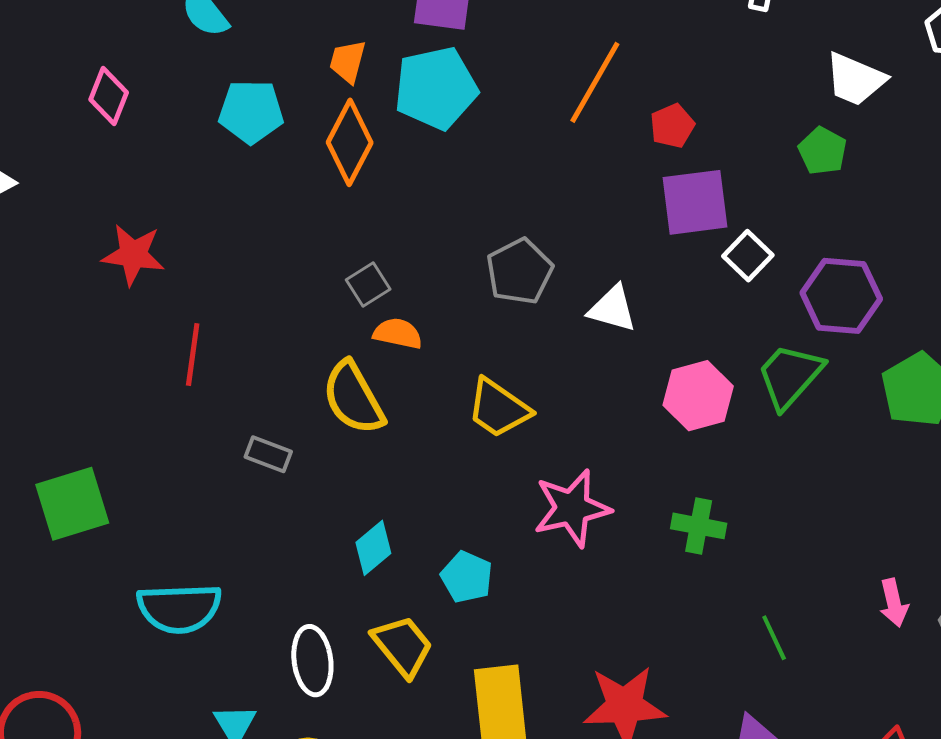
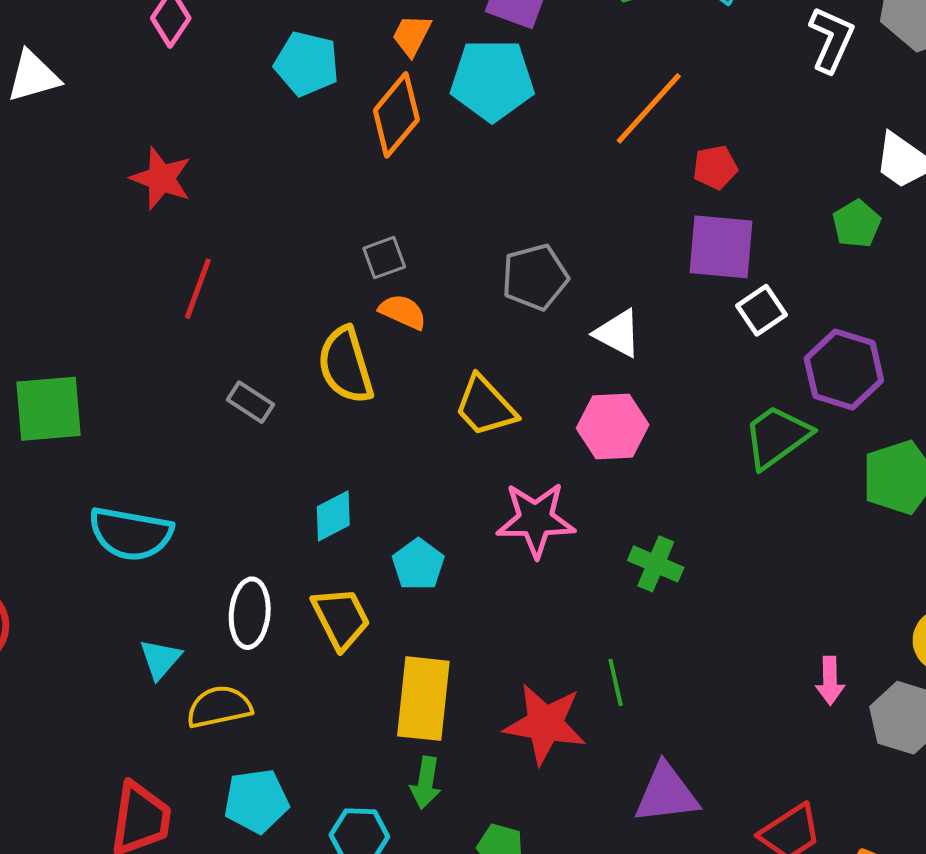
pink hexagon: (698, 396) -> (613, 426), moved
green line: (774, 638) -> (616, 682), moved

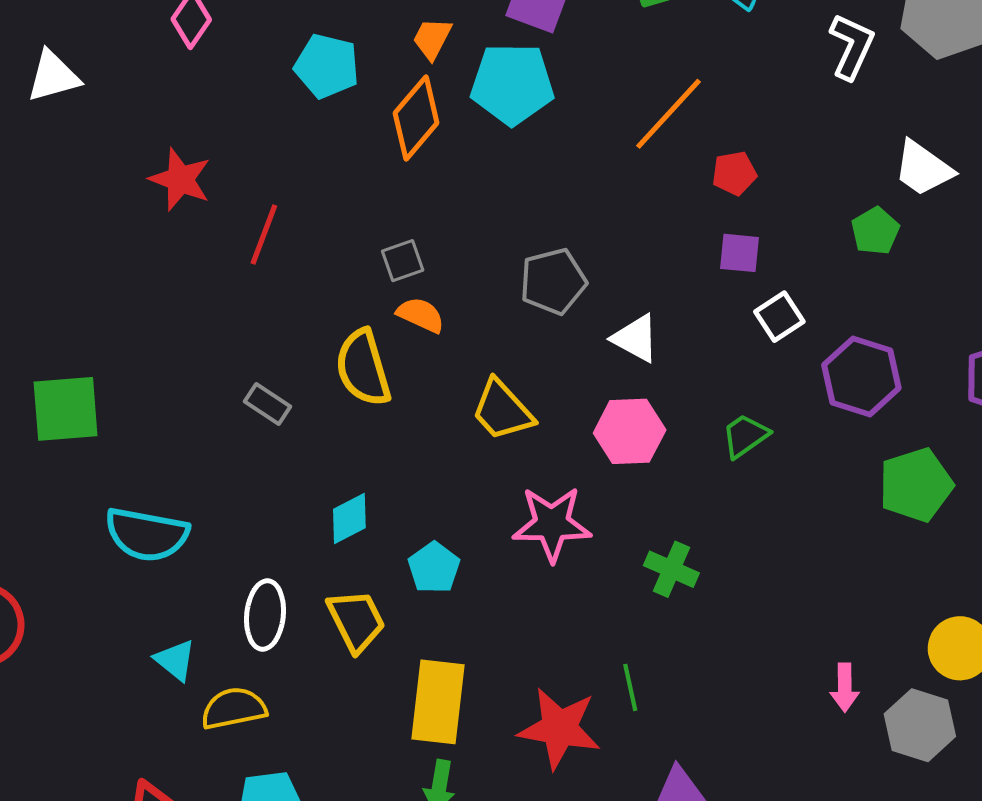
purple square: (721, 247) -> (739, 253), size x0.6
red line: (198, 289) -> (264, 235), moved
green trapezoid: (777, 437) -> (745, 436), moved, size x0.7
cyan triangle: (160, 659) -> (175, 660), turned -33

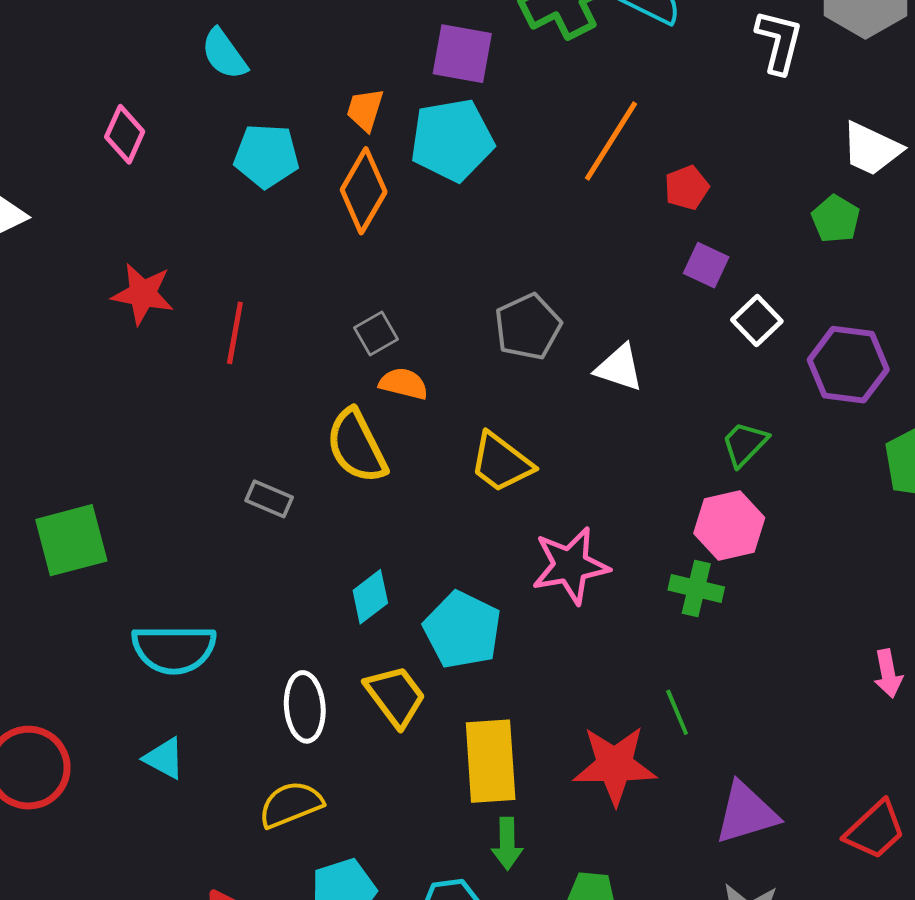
purple square: (739, 253) -> (706, 265), turned 30
pink hexagon: (630, 431) -> (729, 525), moved
cyan pentagon: (434, 568) -> (462, 630), size x1.5
cyan triangle: (175, 660) -> (164, 758), moved

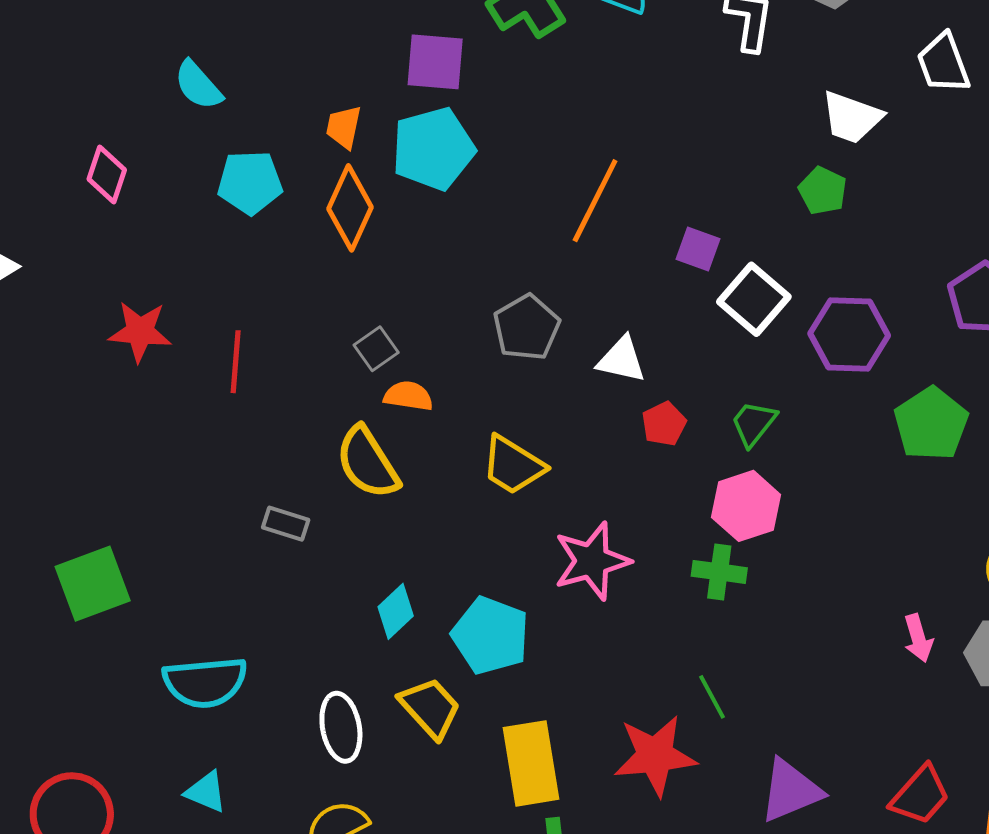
orange line: (611, 141) -> (595, 201), moved
red pentagon: (687, 188) -> (664, 424), moved
white square: (757, 321) -> (754, 299), size x1.4

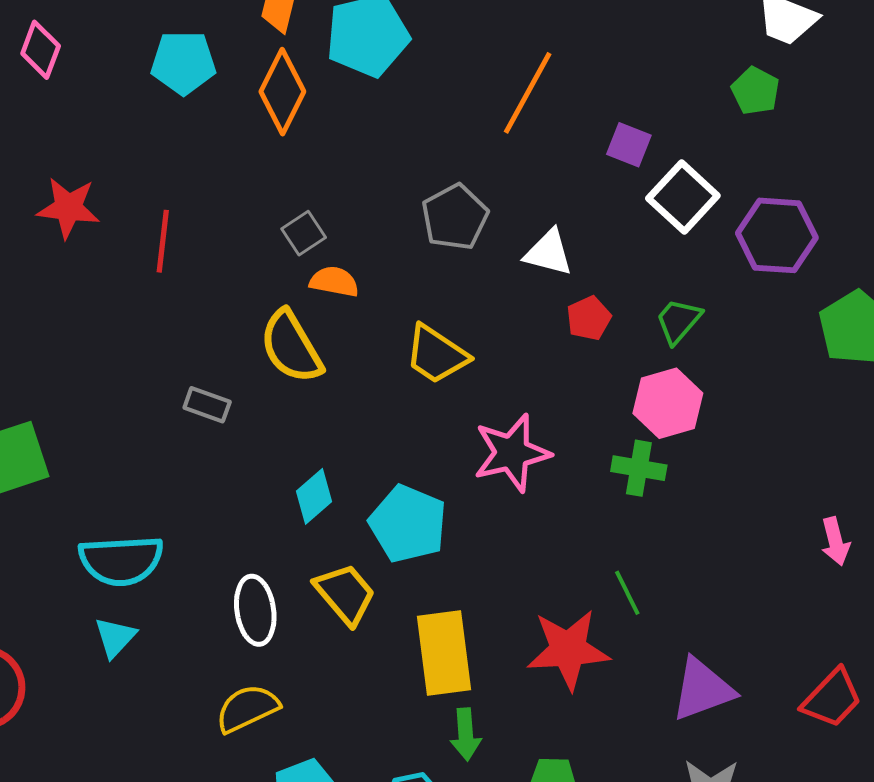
cyan triangle: (206, 792) -> (115, 637), moved, turned 48

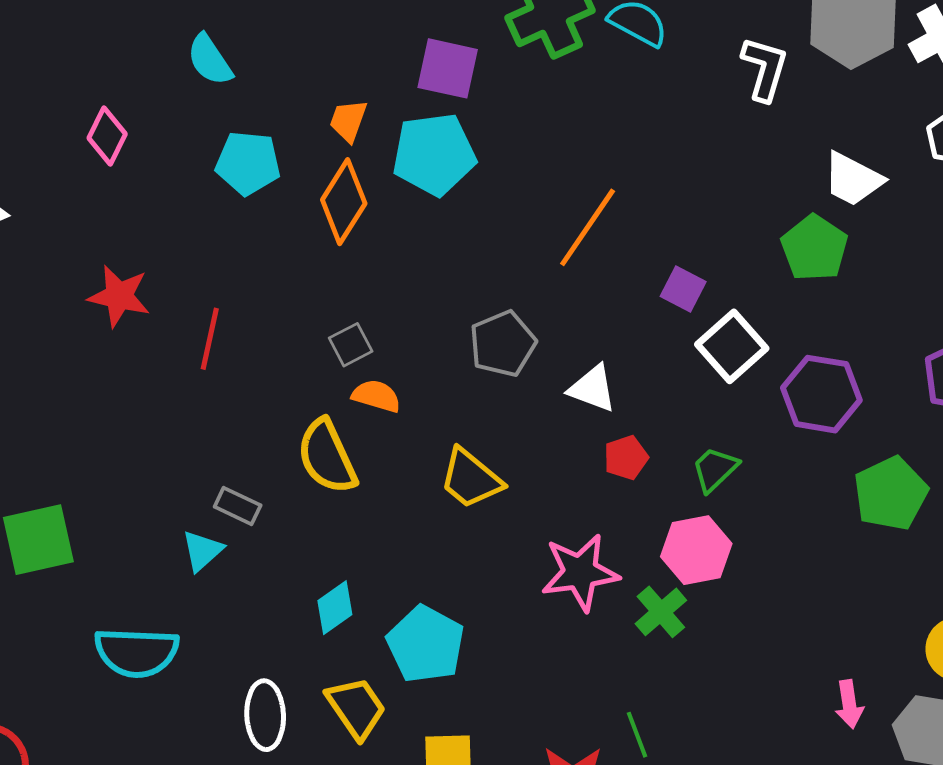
green pentagon: (755, 91) -> (814, 248), size x1.4
pink star: (512, 453) -> (580, 572), moved
green cross: (639, 468) -> (661, 612), turned 34
cyan triangle: (115, 637) -> (202, 551), moved

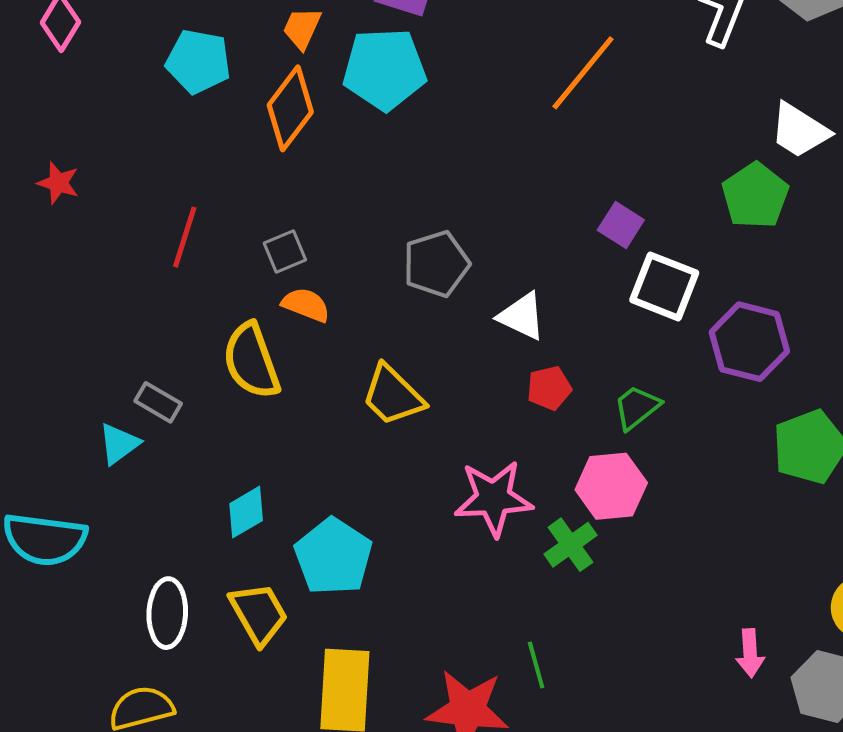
orange line: (588, 227) -> (583, 73), moved
red star: (119, 296) -> (58, 183), size x0.7
red line: (210, 339) -> (185, 237), moved
white square: (732, 346) -> (664, 286), turned -32

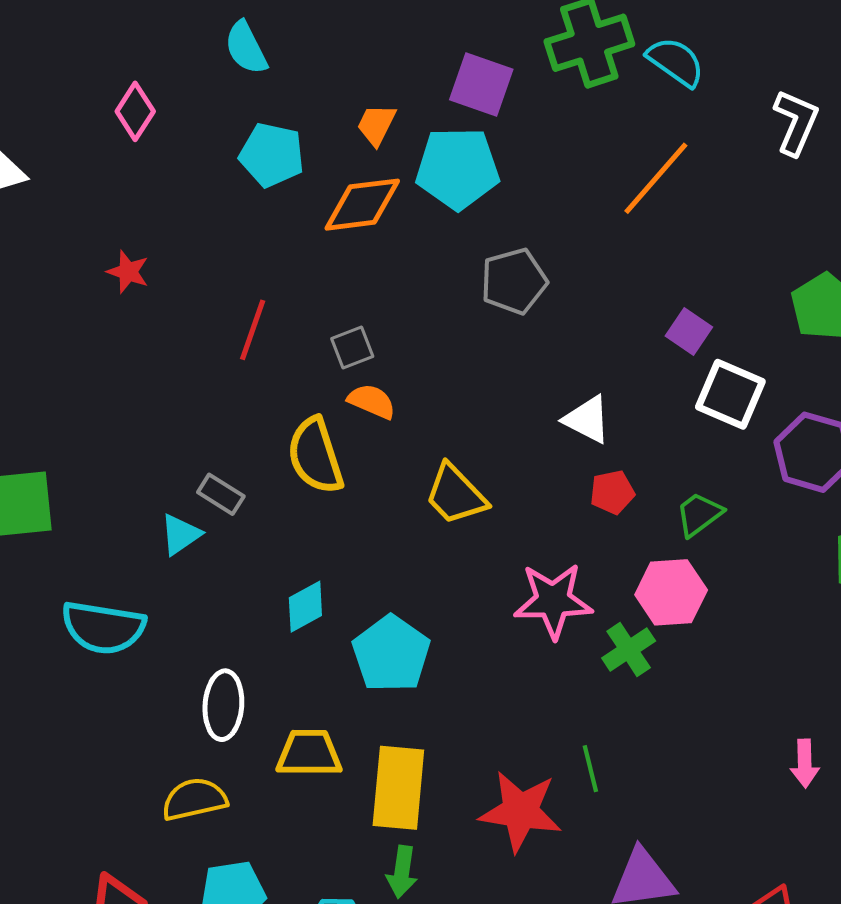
orange diamond: (290, 108) -> (362, 205), turned 44
gray pentagon: (436, 264) -> (514, 281), moved
yellow trapezoid: (259, 614) -> (309, 753), moved, turned -62

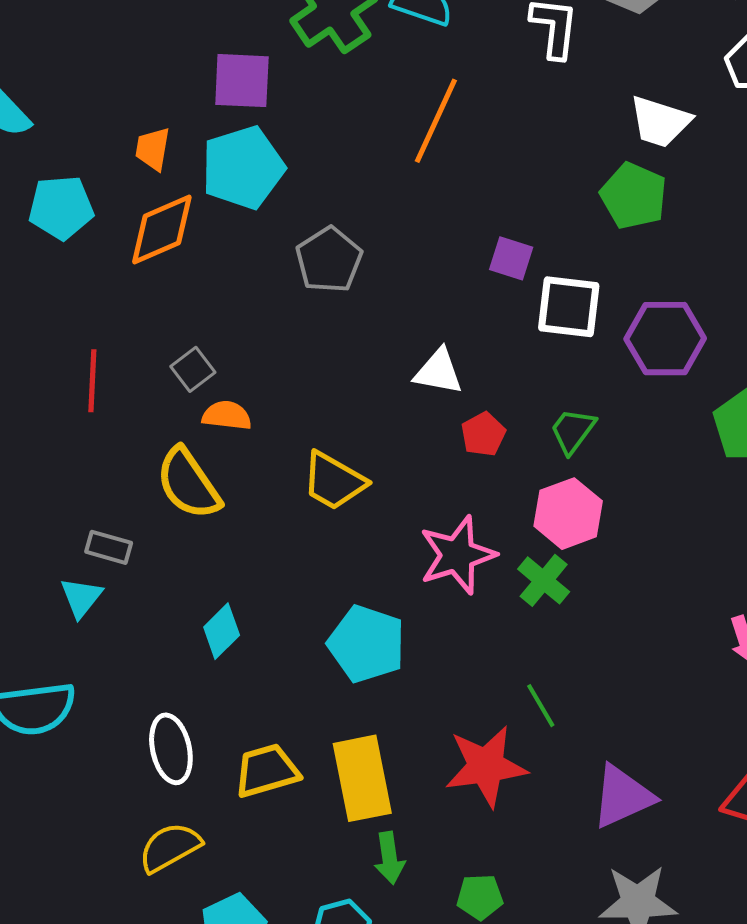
cyan pentagon: (391, 654) -> (367, 644), moved

